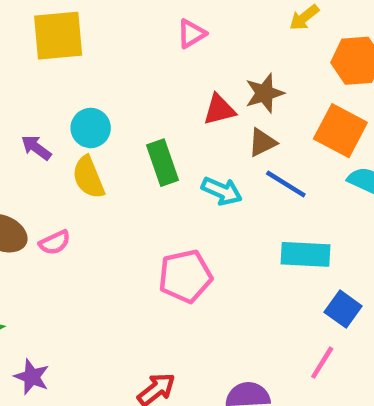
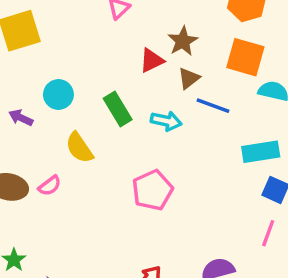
yellow semicircle: (88, 177) -> (79, 148), moved
cyan rectangle: (305, 254) -> (261, 152), moved

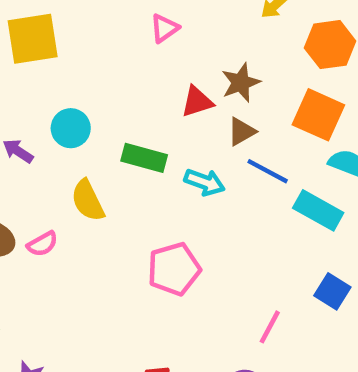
green rectangle: (118, 109) -> (144, 158), turned -52
cyan rectangle: (261, 152) -> (318, 210), moved, turned 30
pink line: (268, 233) -> (270, 327), moved

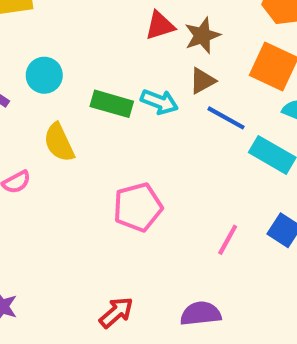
red triangle: (197, 102) -> (160, 26), moved
cyan arrow: (205, 182) -> (159, 102), moved
pink line: (270, 327) -> (228, 240), moved

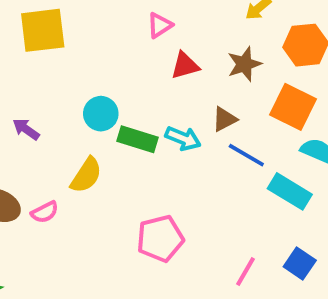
brown star: (202, 35) -> (244, 64), moved
cyan circle: (44, 75) -> (101, 114), moved
yellow semicircle: (59, 142) -> (86, 175), turned -123

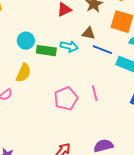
brown triangle: (225, 119) -> (89, 33), turned 48
pink line: (246, 271) -> (95, 93), moved, turned -35

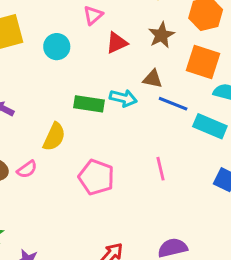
cyan circle: (26, 41) -> (57, 47), moved
pink pentagon: (66, 99) -> (96, 177), moved, turned -30

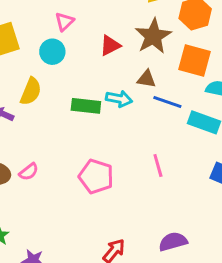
pink triangle: (93, 15) -> (64, 22), moved
brown star: (161, 35) -> (153, 36), size x1.4
yellow semicircle: (54, 137) -> (31, 91), moved

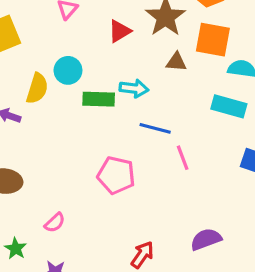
cyan circle: (52, 52) -> (68, 70), moved
brown triangle: (146, 79) -> (176, 62), moved
blue line: (167, 102) -> (155, 128), moved
pink semicircle: (29, 172) -> (55, 223), moved

